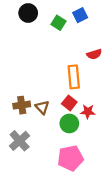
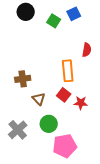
red semicircle: (94, 54) -> (87, 50), turned -64
brown cross: (22, 105) -> (23, 79), moved
green circle: (69, 123) -> (49, 124), moved

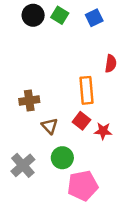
green square: (54, 21) -> (60, 15), moved

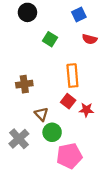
green square: (60, 15) -> (50, 39), moved
red semicircle: (111, 64) -> (90, 39), moved, turned 96
brown triangle: (50, 126) -> (41, 114), moved

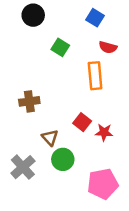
blue square: (79, 15) -> (95, 18), turned -32
orange rectangle: (72, 76) -> (95, 76), moved
pink pentagon: (69, 156) -> (103, 184), moved

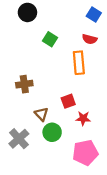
blue square: (95, 18) -> (94, 15), moved
red square: (82, 122) -> (68, 101), turned 32
red star: (104, 132) -> (83, 118), moved

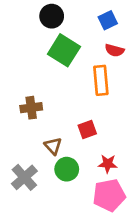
black circle: (27, 12) -> (52, 16), moved
blue square: (94, 15) -> (108, 20), moved, turned 32
green square: (50, 39) -> (64, 50), size x1.6
red star: (83, 118) -> (108, 164), moved

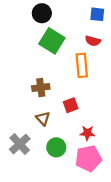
blue square: (108, 20) -> (97, 14), moved, turned 32
brown cross: (31, 108) -> (41, 87), moved
green circle: (67, 169) -> (56, 147), moved

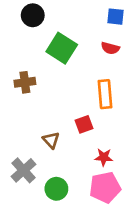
black circle: (42, 13) -> (33, 15), moved
orange rectangle: (82, 65) -> (105, 94), moved
brown cross: (41, 87) -> (25, 82), moved
green circle: (56, 147) -> (56, 189), moved

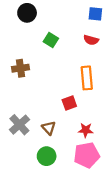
green square: (62, 48) -> (51, 40), size x0.6
brown triangle: (51, 140) -> (49, 128), moved
gray cross: (24, 170) -> (19, 125), moved

